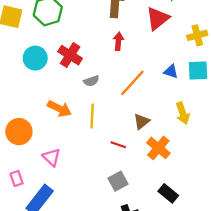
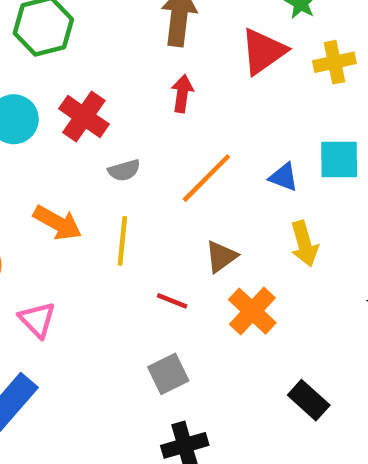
yellow cross: (197, 35) -> (334, 62), moved
blue triangle: (171, 71) -> (284, 177), moved
black rectangle: (168, 193) -> (309, 400), moved

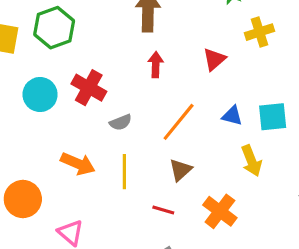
red triangle: (263, 51) -> (214, 59), moved, size x0.7
cyan square: (339, 159) -> (273, 117), moved
brown triangle: (221, 257) -> (180, 170), moved

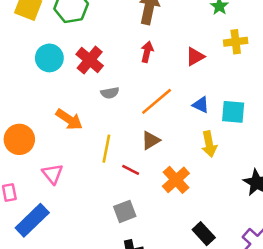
yellow line: (124, 172) -> (106, 149), moved

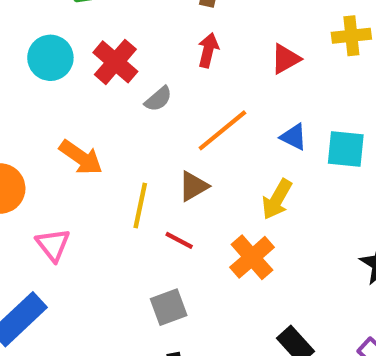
gray semicircle: (110, 93) -> (158, 99), moved, turned -30
brown triangle: (151, 140) -> (193, 186), moved
yellow arrow: (209, 144) -> (277, 199), moved, turned 40

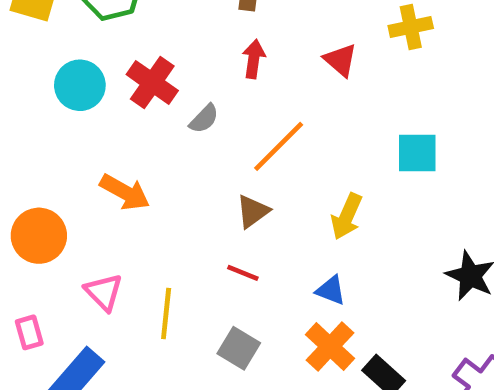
red triangle: (286, 59) -> (340, 60), turned -44
blue triangle: (294, 137) -> (331, 290), moved
yellow line: (140, 205) -> (166, 313), moved
orange cross: (252, 257) -> (330, 346), moved
gray square: (169, 307) -> (239, 348), turned -33

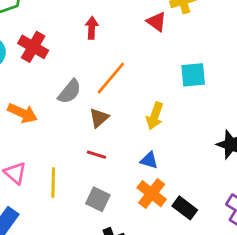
red triangle: (340, 60) -> (157, 22), moved
gray semicircle: (204, 119) -> (70, 92), moved, size x1.4

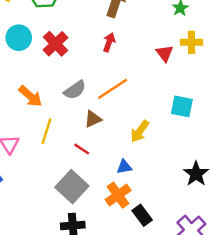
blue triangle: (149, 160) -> (124, 167), turned -42
yellow line: (53, 183) -> (46, 131), moved
gray square: (98, 199) -> (72, 187), size x1.5

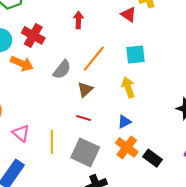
orange arrow: (30, 96) -> (22, 64), moved
cyan square: (182, 106) -> (136, 55), moved
yellow line: (46, 131) -> (52, 142), moved
yellow arrow: (140, 131) -> (128, 87), turned 144

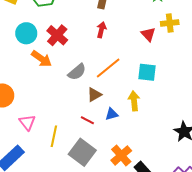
blue triangle: (124, 122) -> (112, 114), moved

